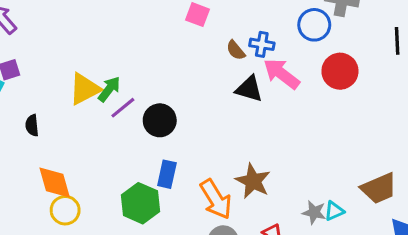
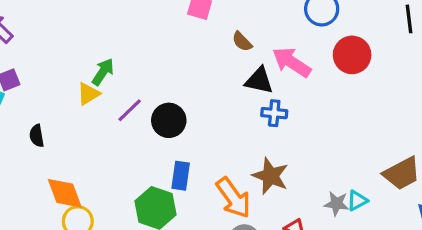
blue cross: (262, 44) -> (274, 113), moved
yellow triangle: (85, 89) -> (88, 94), size x0.7
green arrow: (109, 89) -> (103, 72), moved

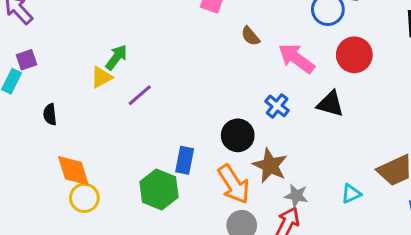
black triangle: (259, 80) -> (330, 104), moved
blue cross: (274, 113) -> (277, 106), turned 30
black circle: (169, 120) -> (238, 135), moved
gray star: (337, 204) -> (296, 196), moved

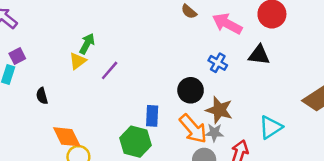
cyan triangle: (351, 194) -> (271, 127), moved, size x1.5
gray star: (296, 196) -> (214, 133), moved

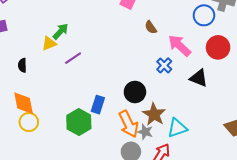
blue cross: (218, 63) -> (164, 65), moved
black semicircle: (42, 96) -> (22, 65), moved
cyan triangle: (271, 127) -> (177, 128), moved

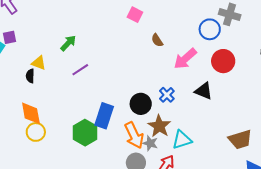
yellow triangle: (49, 43) -> (39, 63), moved, turned 42
pink arrow: (179, 46) -> (185, 59), turned -85
blue cross: (164, 65) -> (167, 95), moved
blue rectangle: (98, 105) -> (104, 116), size x1.4

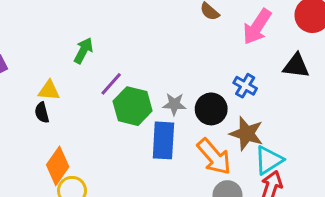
orange diamond: (31, 113) -> (58, 166), turned 60
green hexagon: (85, 133) -> (133, 106), moved
cyan triangle: (182, 140) -> (269, 160), moved
gray star: (150, 143) -> (174, 104), moved

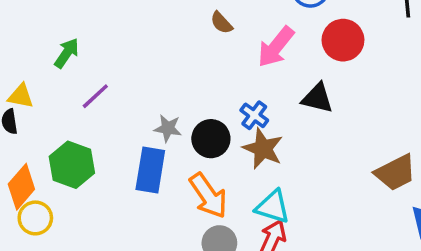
green hexagon: (133, 106) -> (72, 165), moved
brown star: (247, 134) -> (263, 149), moved
cyan triangle: (269, 160) -> (273, 207), turned 44

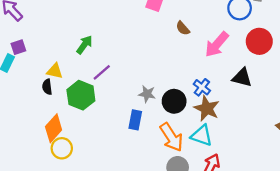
green hexagon: (72, 165) -> (81, 95), moved
blue rectangle: (150, 170) -> (135, 120), size x0.7
cyan triangle: (273, 207) -> (202, 135), moved

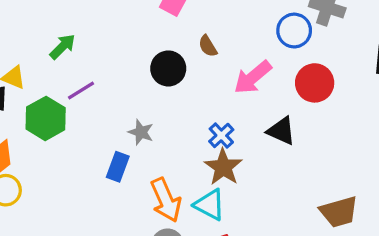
black circle: (174, 101) -> (168, 68), moved

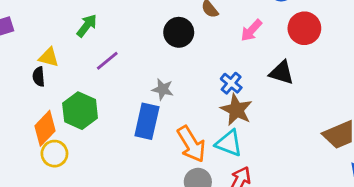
pink arrow: (253, 77) -> (251, 30), size x0.7
green hexagon: (46, 118) -> (80, 111), moved
blue rectangle: (118, 167) -> (147, 121), size x1.4

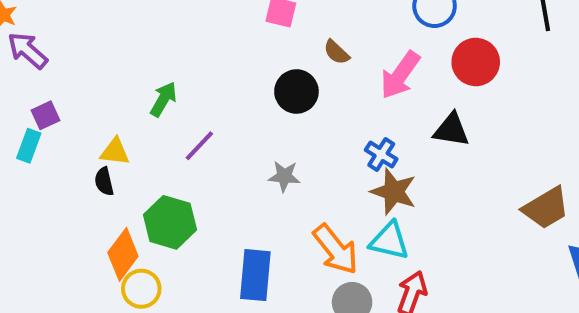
pink arrow: (251, 30) -> (400, 75), size x1.4
blue rectangle: (147, 121) -> (255, 275), moved

